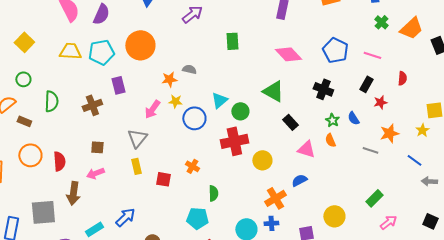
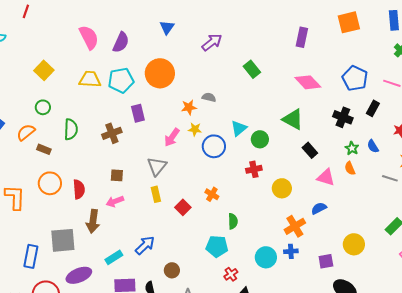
green rectangle: (232, 41) -> (252, 69), turned -36
black rectangle: (366, 84) -> (373, 108), moved
red cross: (234, 141) -> (254, 169), size x0.6
red square: (163, 179) -> (183, 207), turned 35

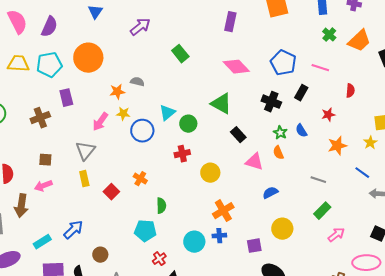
gray line: (390, 178) -> (318, 180), moved
blue semicircle: (319, 208) -> (270, 193), moved

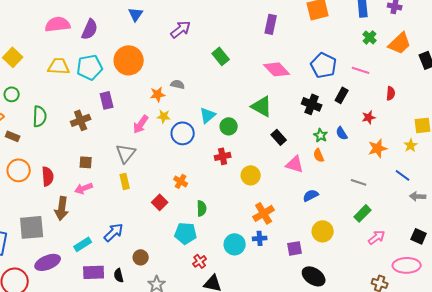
pink semicircle: (17, 22) -> (58, 24), turned -70
red square: (111, 192) -> (160, 202), moved

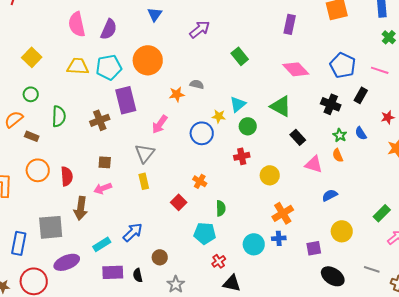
pink semicircle: (58, 24) -> (77, 24), turned -95
purple rectangle: (107, 100) -> (126, 100), size x1.5
cyan triangle: (208, 115) -> (238, 104), moved
yellow star: (164, 116) -> (219, 116), moved
gray line: (359, 182) -> (372, 269), moved

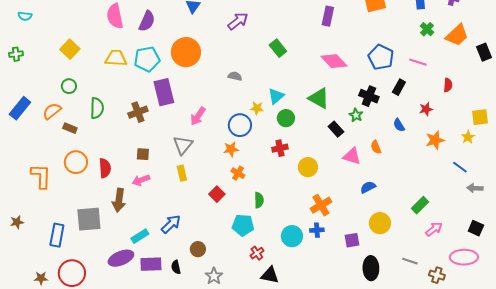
orange star: (177, 94) -> (231, 149), moved
green star: (340, 135) -> (356, 115), moved
purple ellipse: (67, 262) -> (121, 258), moved
black ellipse: (333, 276) -> (371, 268), turned 55

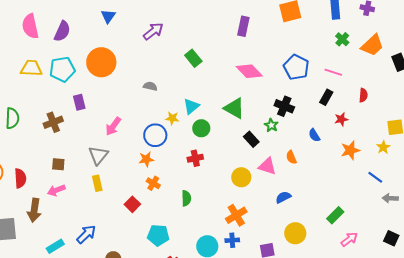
black rectangle: (399, 87) -> (326, 97), moved
purple rectangle: (164, 92) -> (79, 102), size x0.6
yellow circle: (308, 167) -> (241, 177), moved
green semicircle: (259, 200) -> (186, 198), moved

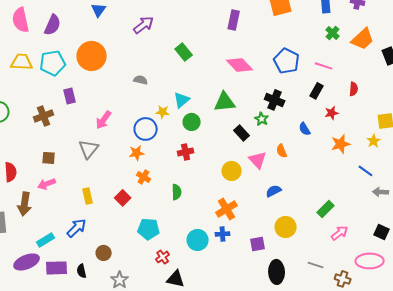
green triangle: (234, 108) -> (225, 102), turned -35
pink triangle: (267, 166) -> (258, 160), turned 30
yellow rectangle: (97, 183) -> (88, 196), moved

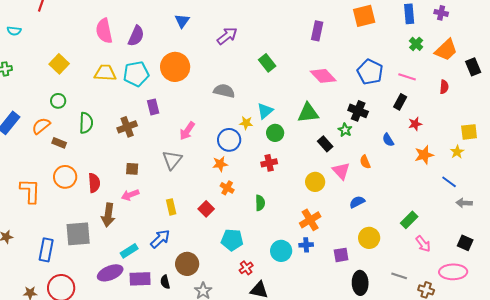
gray semicircle: (141, 80) -> (224, 91), size x1.5
red semicircle: (354, 89) -> (444, 87), moved
pink arrow: (340, 233) -> (423, 244), turned 90
brown circle: (104, 253) -> (187, 264), size x1.5

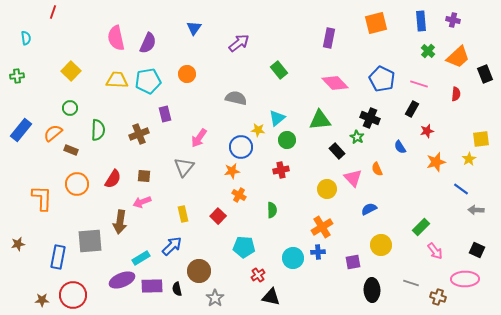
cyan semicircle: (14, 31) -> (26, 38), turned -104
orange circle: (175, 67) -> (187, 74), size x0.6
red semicircle: (94, 183) -> (113, 179), moved, turned 36

